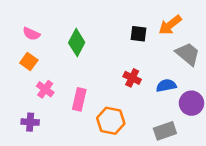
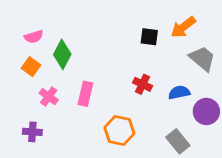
pink semicircle: (31, 34) -> (34, 37), turned -42
green diamond: (77, 43) -> (62, 54), moved
pink rectangle: (79, 99) -> (85, 94), moved
gray rectangle: (165, 131) -> (178, 141), turned 70

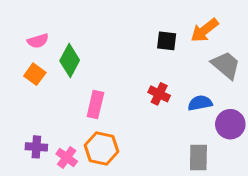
pink cross: (49, 97) -> (67, 158), moved
orange hexagon: (119, 131) -> (102, 148), moved
gray rectangle: (178, 141) -> (198, 158), turned 40

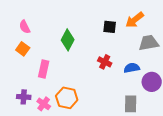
pink semicircle: (38, 41) -> (25, 27), turned 80
green diamond: (70, 61) -> (68, 40), moved
gray trapezoid: (226, 65) -> (149, 43), turned -50
pink rectangle: (95, 104) -> (44, 69), moved

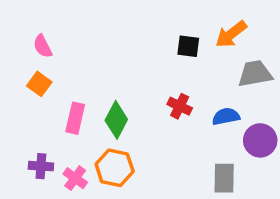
green diamond: (68, 40) -> (116, 120), moved

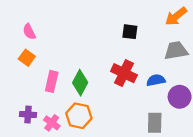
orange arrow: (231, 34) -> (176, 16), moved
red cross: (180, 106) -> (124, 73), size x1.5

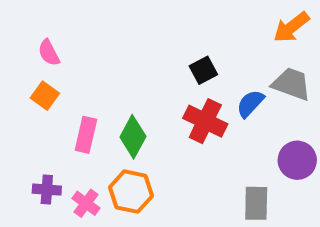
black square: (130, 32) -> (203, 70), moved, turned -35
gray trapezoid: (176, 51) -> (291, 84), turned 30
blue semicircle: (156, 80) -> (250, 104), moved, turned -36

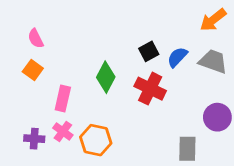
blue semicircle: (250, 104) -> (177, 57), moved
green diamond: (133, 137) -> (106, 77), moved
pink cross: (86, 203) -> (63, 131), moved

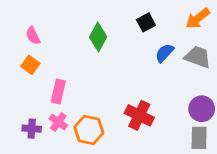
black square: (149, 51) -> (146, 22), moved
green diamond: (106, 77) -> (98, 37), moved
red cross: (150, 89) -> (139, 115), moved
gray rectangle: (187, 149) -> (199, 138), moved

